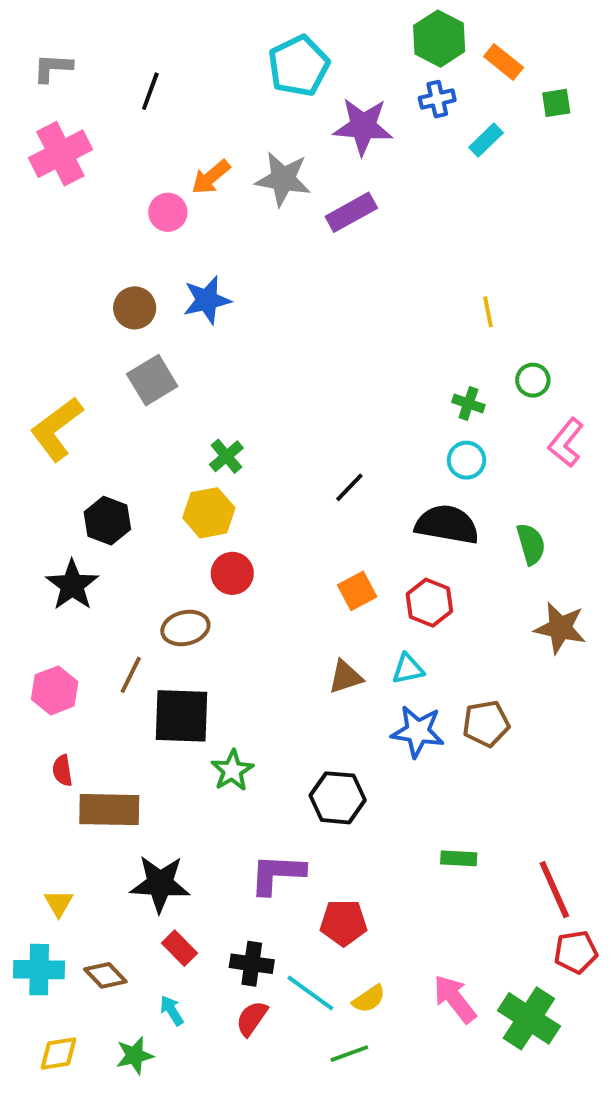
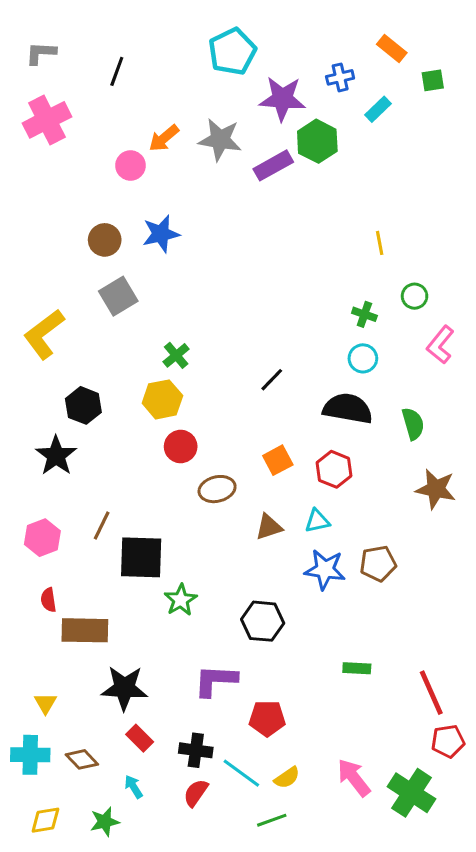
green hexagon: (439, 39) -> (317, 141), moved
brown ellipse: (185, 628) -> (217, 489), moved

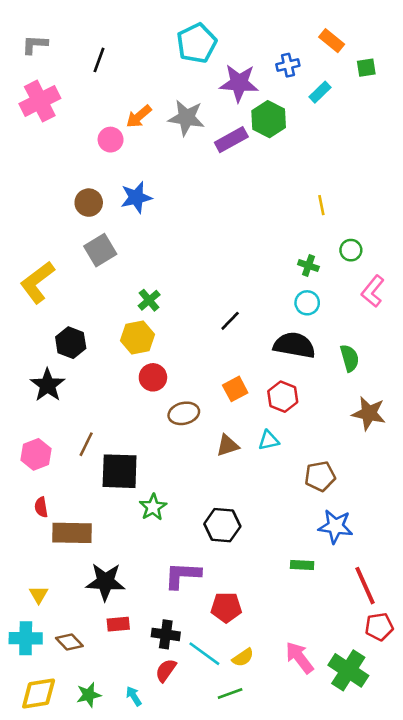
blue star: (325, 570) -> (335, 526), moved
red rectangle: (140, 738) -> (118, 624), turned -50
cyan arrow: (134, 787) -> (134, 696), moved
yellow diamond: (45, 820) -> (39, 694), size x1.4

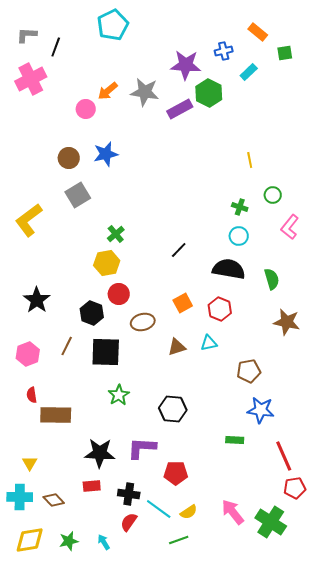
cyan pentagon: (197, 43) -> (113, 25), moved
black line: (99, 60) -> (56, 47), moved
black hexagon: (71, 343) -> (92, 313), moved
black square: (120, 471) -> (106, 352), moved
black star: (105, 582) -> (100, 453), moved

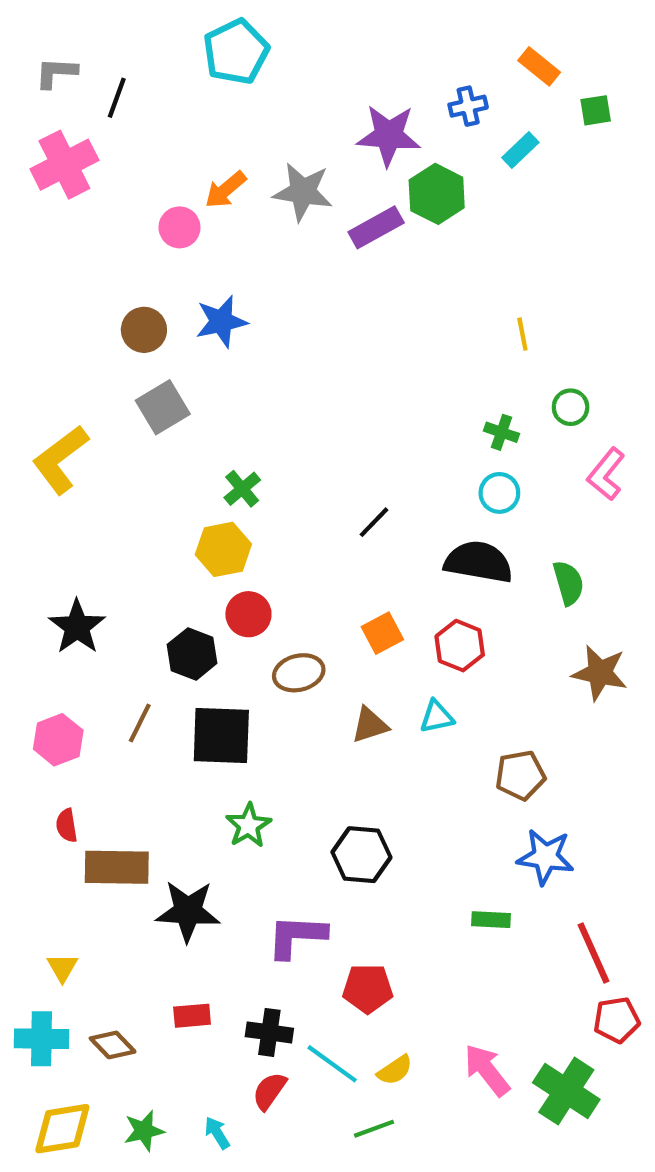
black star: (100, 453) -> (188, 911), moved

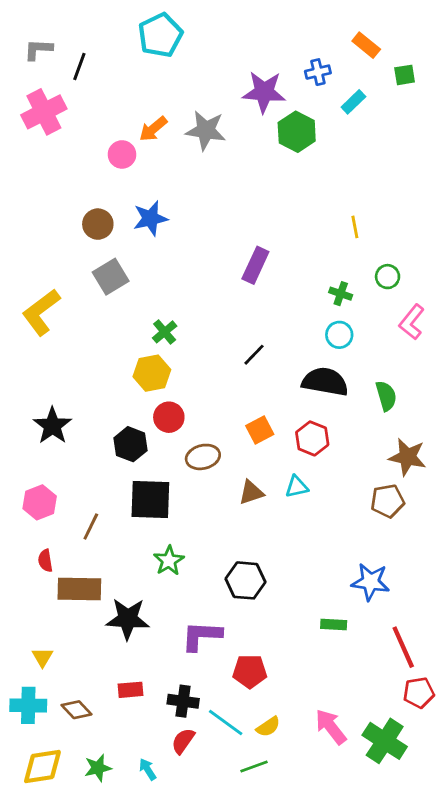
purple rectangle: (376, 227) -> (255, 265), moved, turned -36
brown line: (140, 723) -> (91, 527), moved
brown pentagon: (520, 775) -> (388, 501), moved

